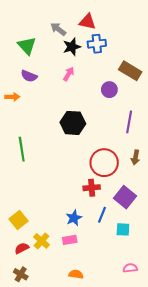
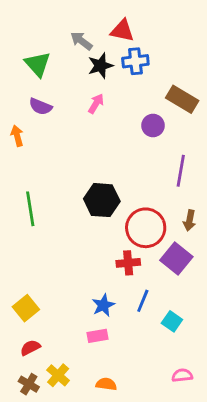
orange arrow: (12, 97) -> (17, 136), turned -104
black hexagon: (73, 123) -> (102, 200), moved
purple square: (125, 197) -> (176, 258), moved
cyan square: (123, 229) -> (172, 321), turned 32
yellow cross: (42, 241) -> (58, 375), moved

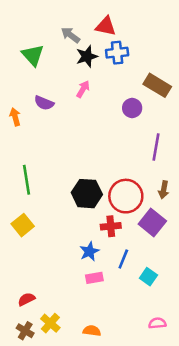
purple semicircle: (41, 107) -> (44, 103), moved
black hexagon: (102, 200) -> (87, 194), moved
blue star: (103, 305) -> (89, 251), moved
yellow square: (26, 308) -> (23, 225), moved
pink rectangle: (97, 336) -> (94, 278), moved

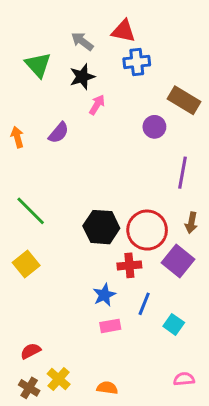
black star: (87, 56) -> (82, 77), moved
purple semicircle: (44, 103) -> (59, 133), moved, turned -72
green line: (26, 180) -> (31, 211), turned -36

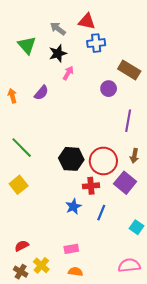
cyan square: (174, 324) -> (136, 227), moved
pink rectangle: (110, 326) -> (71, 249), moved
pink semicircle: (184, 379) -> (129, 265), size x1.5

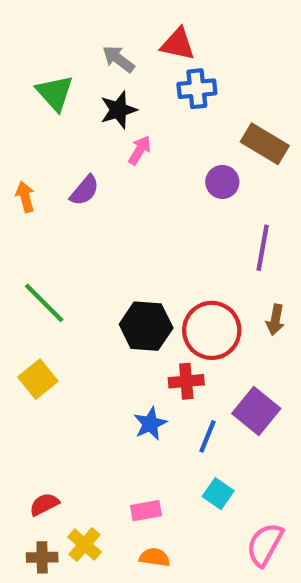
purple square: (125, 183) -> (256, 411), moved
cyan square: (136, 227) -> (218, 494), moved
pink semicircle: (129, 265) -> (265, 545), turned -55
brown cross: (21, 272) -> (42, 557), turned -32

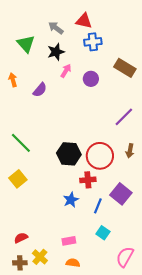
purple circle: (222, 182) -> (91, 79), moved
orange arrow: (25, 197) -> (13, 80), moved
purple line: (263, 248) -> (124, 117), turned 35

